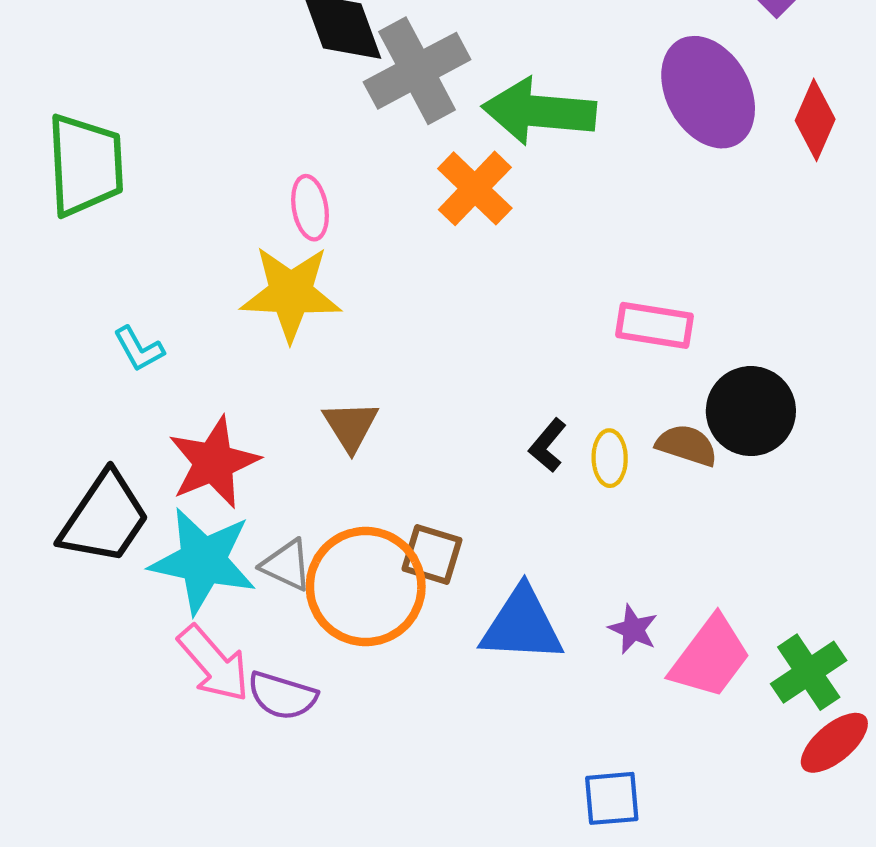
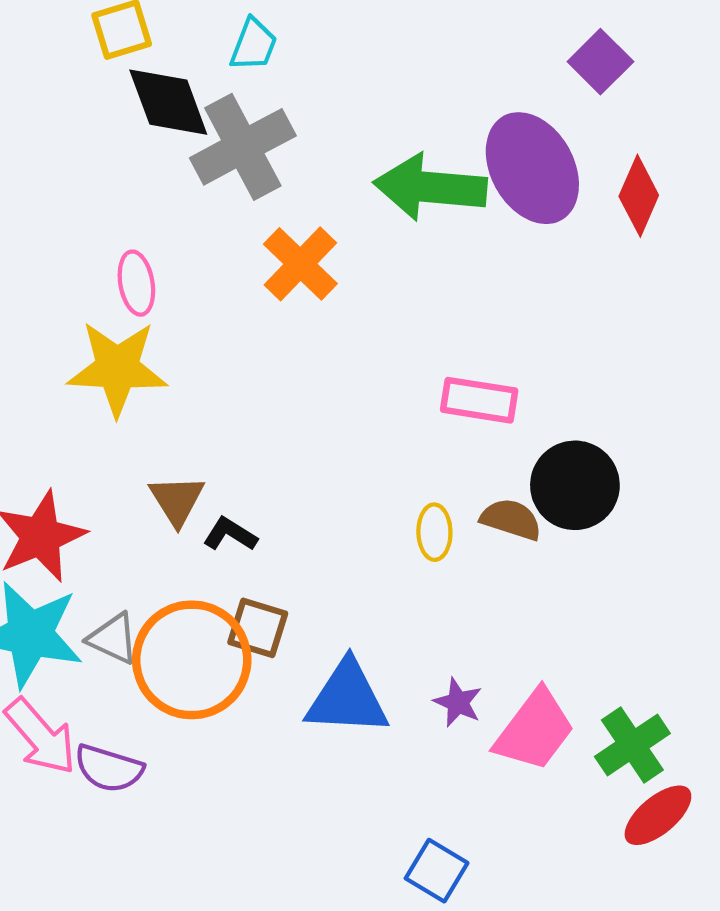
green arrow: (539, 111) -> (430, 187), moved
black L-shape: (548, 445) -> (230, 534), moved, turned 82
blue square: (612, 798) -> (437, 871), turned 36

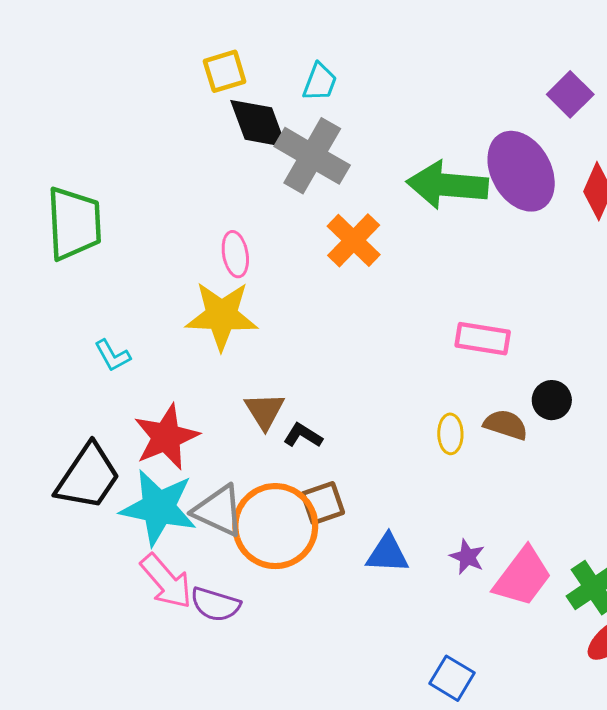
gray cross: (243, 147) -> (312, 156), turned -32
black circle: (575, 485) -> (552, 400), size x0.6
brown square: (258, 628) -> (323, 503), turned -36
gray triangle: (113, 639) -> (218, 511), size x1.4
blue triangle: (347, 698) -> (387, 554), size x0.7

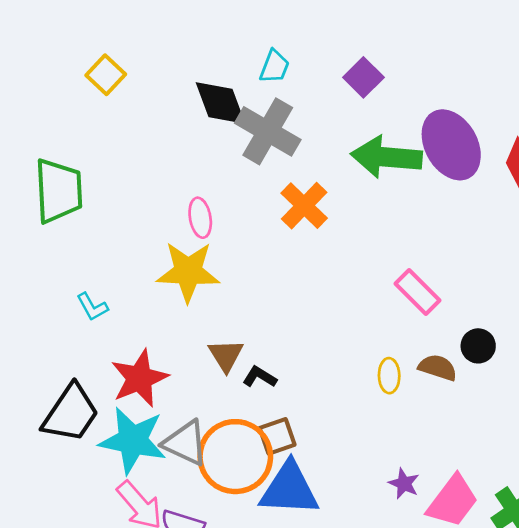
yellow square: (225, 71) -> (106, 75), moved, turned -30
purple square: (570, 94) -> (363, 77), moved
pink rectangle: (483, 339) -> (417, 292), turned 36
blue triangle: (387, 554) -> (289, 489), moved, size x1.6

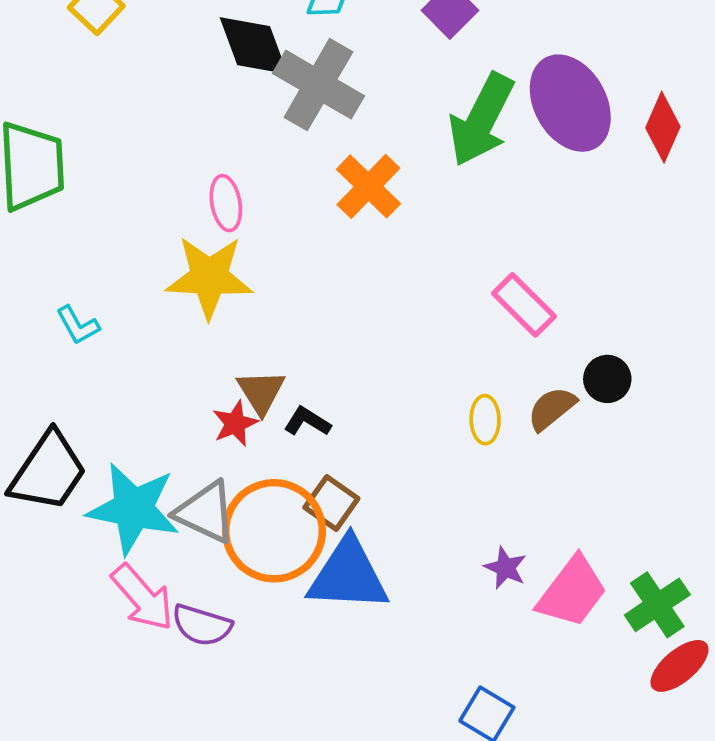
green arrow: (386, 157) -> (481, 120), turned -68
brown semicircle: (438, 368) -> (552, 409), turned -57
red star: (139, 378) -> (235, 423), moved, size x0.6
brown square: (277, 436) -> (331, 503), turned -36

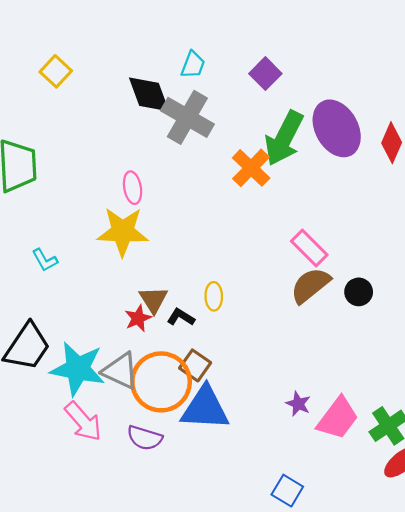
orange cross: (368, 186) -> (251, 168), moved
brown semicircle: (552, 409) -> (310, 285), moved, size x1.4
yellow ellipse: (485, 420) -> (214, 296), moved
purple semicircle: (202, 625) -> (145, 438), moved

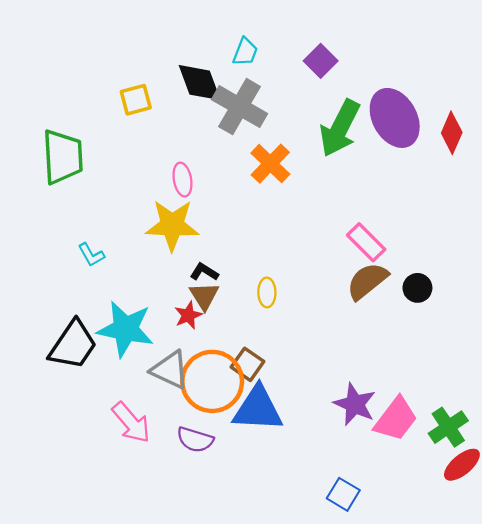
yellow square: (56, 71) -> (136, 100), moved, turned 32
orange cross: (251, 168) -> (270, 164), moved
black L-shape: (181, 317) -> (204, 272), moved
cyan star: (78, 369) -> (125, 329), moved
purple star: (298, 404) -> (355, 404), size x1.6

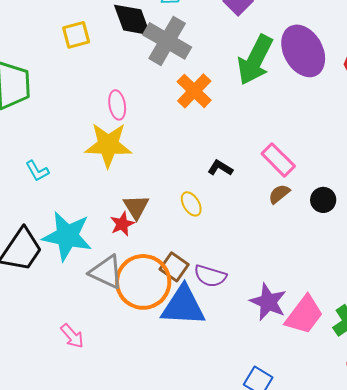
black L-shape: (204, 272) -> (220, 168), moved
brown semicircle: (367, 281) -> (279, 194), size x0.6
yellow ellipse: (267, 292) -> (191, 204), turned -30
pink arrow: (131, 422) -> (72, 336), moved, size x0.7
purple semicircle: (195, 440) -> (210, 276), moved

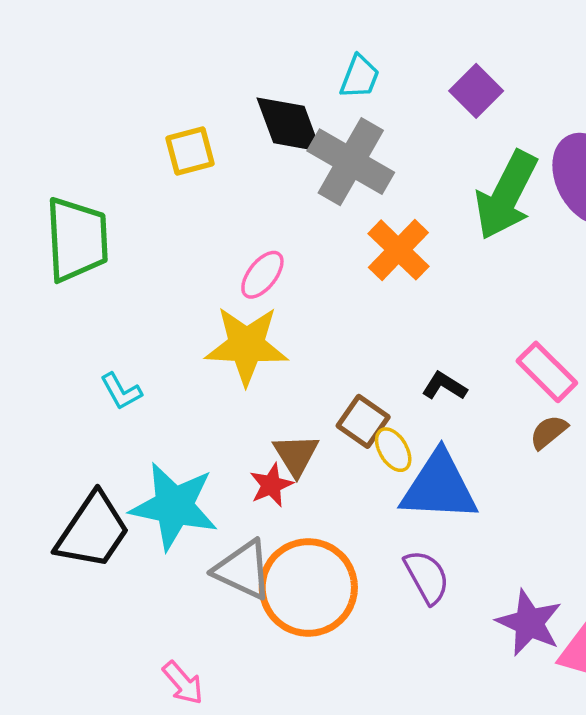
pink ellipse: (117, 105) -> (262, 275), turned 48
brown square: (174, 267) -> (363, 421), moved
purple semicircle: (210, 276) -> (427, 577), turned -136
blue triangle: (183, 306) -> (439, 487), moved

